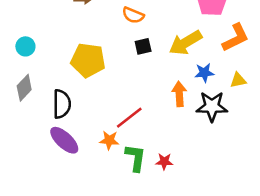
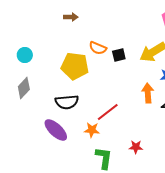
orange semicircle: (133, 15) -> (98, 48), moved
black semicircle: (62, 104) -> (67, 102), moved, turned 85
green L-shape: (136, 158) -> (104, 158), moved

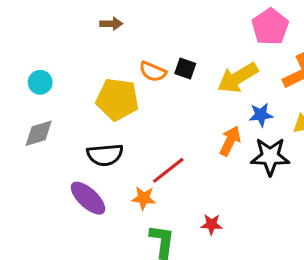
black square: (119, 55) -> (185, 68), moved, turned 32
gray diamond: (24, 88) -> (39, 133), turned 30
orange arrow: (148, 93) -> (230, 141), turned 30

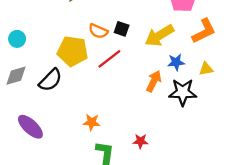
black semicircle: (105, 155) -> (50, 80), moved, turned -40
red line: (168, 170) -> (109, 59), moved
purple ellipse: (88, 198) -> (30, 127), moved

